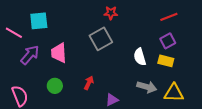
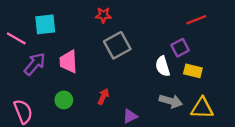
red star: (111, 13) -> (103, 15), moved
purple square: (168, 41) -> (180, 48), moved

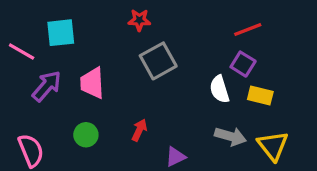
red line: (196, 20) -> (248, 30), moved
purple square: (180, 48) -> (243, 64), turned -30
yellow triangle: (202, 108) -> (273, 146), turned 50

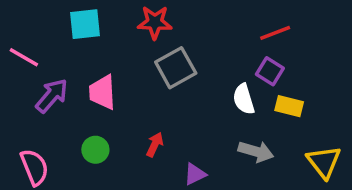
red star: (139, 20) -> (155, 22), size x1.4
cyan square: (61, 33) -> (85, 24), moved
yellow triangle: (273, 146) -> (324, 162), moved

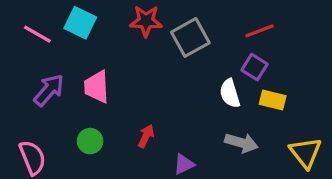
cyan square: (85, 24) -> (80, 23), turned 32
pink line: (24, 57) -> (37, 34), moved
gray square: (176, 68) -> (190, 37), moved

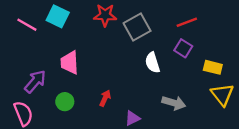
purple arrow: (49, 90) -> (35, 82), moved
white semicircle: (230, 93) -> (152, 63), moved
yellow rectangle: (273, 100) -> (213, 67), moved
yellow triangle: (306, 153) -> (222, 95), moved

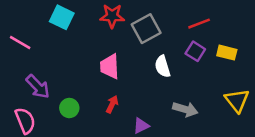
pink line: (27, 25) -> (20, 42), moved
pink trapezoid: (70, 63) -> (110, 66), moved
yellow rectangle: (213, 67) -> (227, 53), moved
purple arrow: (35, 82) -> (38, 87), turned 95

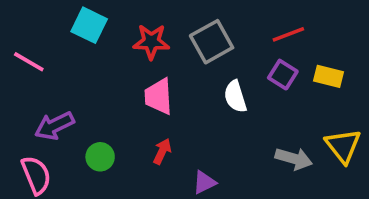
red star: (112, 16) -> (151, 42), moved
purple arrow: (38, 87) -> (54, 126), turned 108
gray arrow: (185, 109) -> (294, 159), moved

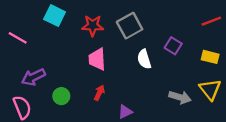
red line: (288, 34) -> (211, 21), moved
yellow rectangle: (329, 76) -> (210, 57), moved

